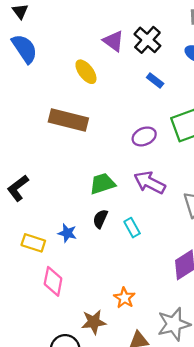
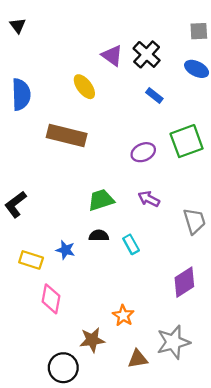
blue semicircle: (25, 49) -> (21, 94), moved, turned 32
purple arrow: (150, 183) -> (149, 199), size x0.7
black semicircle: (100, 219) -> (99, 236), turned 66

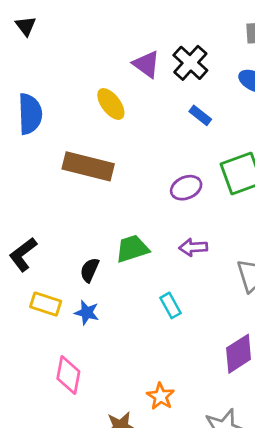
purple arrow: (149, 199) -> (193, 247), turned -30
black semicircle: (99, 236) -> (90, 270), moved, turned -66
yellow rectangle: (31, 260) -> (46, 304), moved

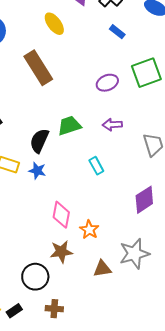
brown rectangle: (88, 166) -> (38, 68), turned 44
black semicircle: (90, 270) -> (39, 141), size x1.4
pink diamond: (68, 375) -> (61, 215), moved

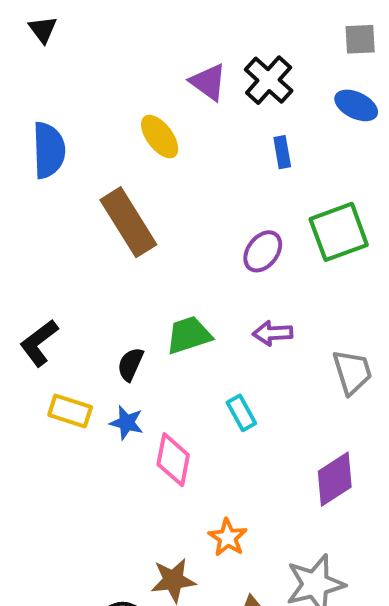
blue rectangle: (117, 32) -> (282, 152), turned 42
purple ellipse: (107, 83) -> (263, 251), turned -30
black semicircle: (39, 141) -> (130, 364), size x0.7
pink diamond: (61, 215) -> (173, 460), moved

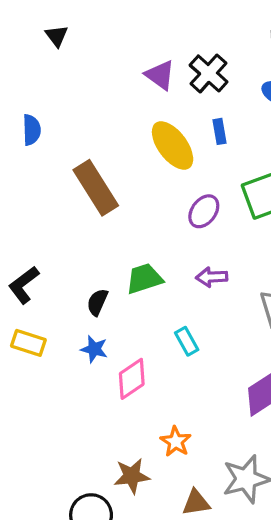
black triangle: (43, 30) -> (57, 36), moved
yellow ellipse: (160, 137) -> (173, 145), moved, size x1.4
blue semicircle: (49, 150) -> (32, 130), size x0.7
yellow rectangle: (70, 411) -> (28, 343), moved
pink diamond: (173, 460) -> (132, 379), turned 45

